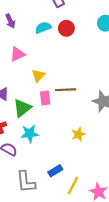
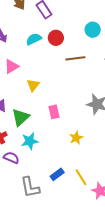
brown line: (66, 90) -> (75, 58), moved
pink rectangle: (45, 98) -> (54, 112), moved
yellow line: (73, 185) -> (81, 177), moved, turned -54

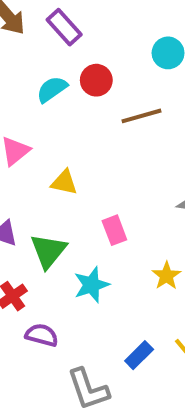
yellow triangle: (33, 85) -> (64, 182), turned -48
cyan star: (30, 141) -> (91, 285), moved

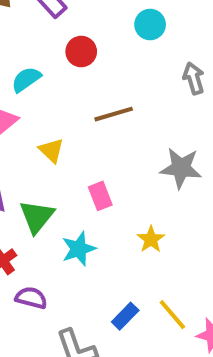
cyan semicircle: (52, 89) -> (26, 79), moved
brown line: (142, 116) -> (114, 114), moved
yellow triangle: (64, 182) -> (51, 150), turned 32

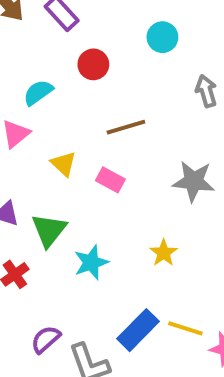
pink rectangle: (100, 196) -> (110, 180), moved, turned -40
purple semicircle: (31, 298) -> (46, 339), moved, turned -56
yellow line: (172, 315) -> (185, 328), turned -32
blue rectangle: (125, 316) -> (138, 330), size x1.5

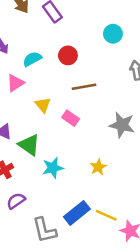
red circle: (93, 64) -> (68, 55), moved
green triangle: (49, 230) -> (29, 145), turned -40
purple semicircle: (46, 339) -> (16, 201), moved

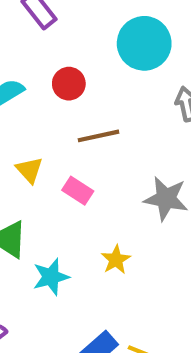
cyan circle: (113, 34) -> (144, 43), size x1.6
yellow star: (98, 167) -> (116, 260), moved

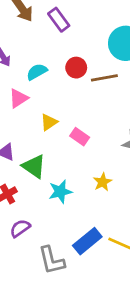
brown line: (98, 136) -> (104, 78), moved
yellow triangle: (29, 170) -> (49, 122), turned 36

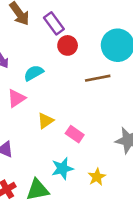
red circle: (76, 68) -> (68, 45), moved
green triangle: (34, 166) -> (38, 190), moved, turned -45
cyan star: (60, 192) -> (62, 169), moved

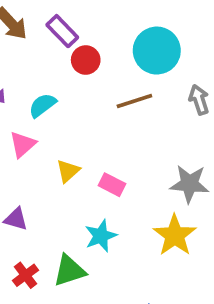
yellow star: (97, 177) -> (175, 235), moved, size x1.6

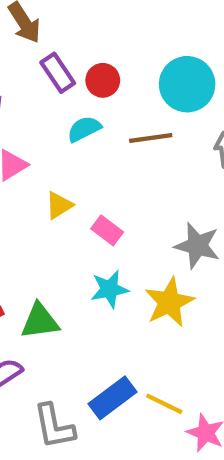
purple rectangle: (62, 31) -> (58, 73), moved
cyan semicircle: (42, 105) -> (84, 129), moved
cyan star: (101, 236) -> (109, 289), moved

